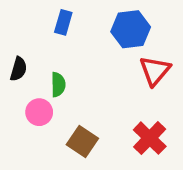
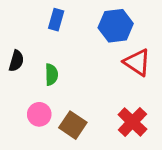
red triangle: (155, 71) -> (137, 62), turned -36
pink circle: (39, 112) -> (39, 114), moved

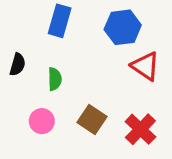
blue rectangle: (56, 20) -> (60, 21), size x1.4
brown square: (73, 125) -> (92, 120), moved

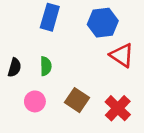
black semicircle: (18, 65) -> (15, 67), moved

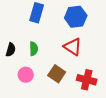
red triangle: (122, 55) -> (73, 47), moved
red cross: (118, 108) -> (87, 80), turned -30

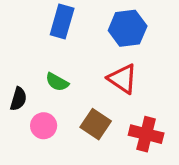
green semicircle: (34, 49) -> (57, 82), turned 120
black semicircle: (11, 50) -> (18, 99), moved

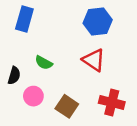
blue rectangle: (62, 22) -> (24, 19), moved
brown square: (96, 124) -> (67, 106), moved

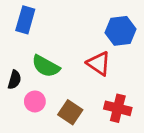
blue hexagon: (98, 22) -> (120, 31), moved
green semicircle: (44, 63) -> (46, 66), size x1.5

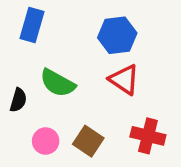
blue hexagon: (120, 31) -> (117, 35), moved
pink circle: (35, 101) -> (46, 141), moved

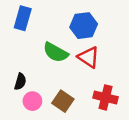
green semicircle: (58, 83) -> (56, 52), moved
black semicircle: (18, 100) -> (20, 82), moved

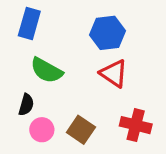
green semicircle: (56, 52) -> (47, 70), moved

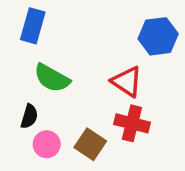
blue hexagon: (108, 33) -> (158, 36), moved
red cross: (136, 125) -> (132, 123), moved

